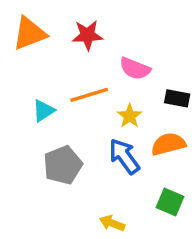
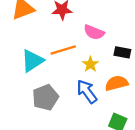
cyan triangle: (43, 111) -> (32, 61), size x1.5

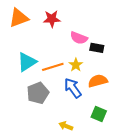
orange line: (63, 50) -> (53, 67), moved
black rectangle: (122, 52) -> (97, 48), moved

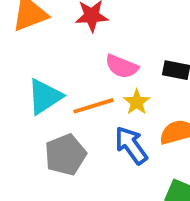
pink semicircle: (79, 38) -> (122, 66), moved

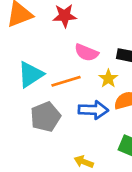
yellow star: (137, 102) -> (108, 79), moved
blue arrow: (131, 145) -> (93, 110), turned 128

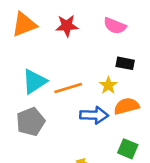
pink semicircle: (86, 53) -> (115, 26), moved
gray pentagon: (45, 117) -> (31, 122), moved

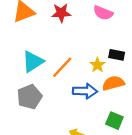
black rectangle: (125, 63) -> (117, 55), moved
orange line: (68, 88) -> (62, 67), turned -30

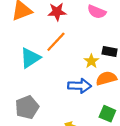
orange line: (62, 67) -> (56, 42), moved
gray pentagon: (29, 97) -> (27, 107), moved

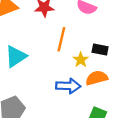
orange line: (56, 42) -> (61, 39), moved, turned -30

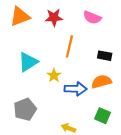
yellow star: (81, 60) -> (54, 75), moved

